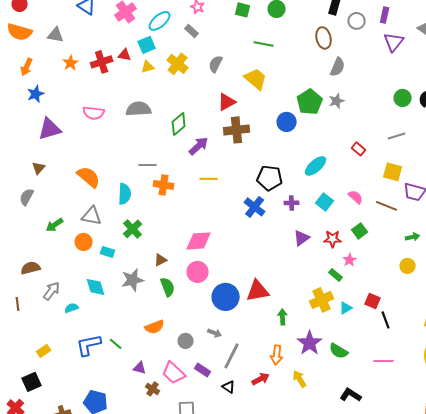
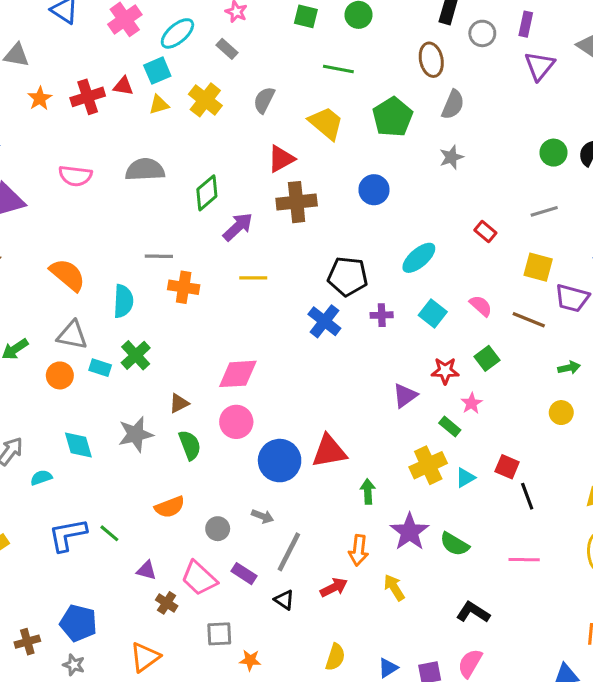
green pentagon: (310, 102) -> (393, 117), moved
purple triangle: (302, 238) -> (405, 396), moved
cyan rectangle: (108, 252) -> (100, 368), moved

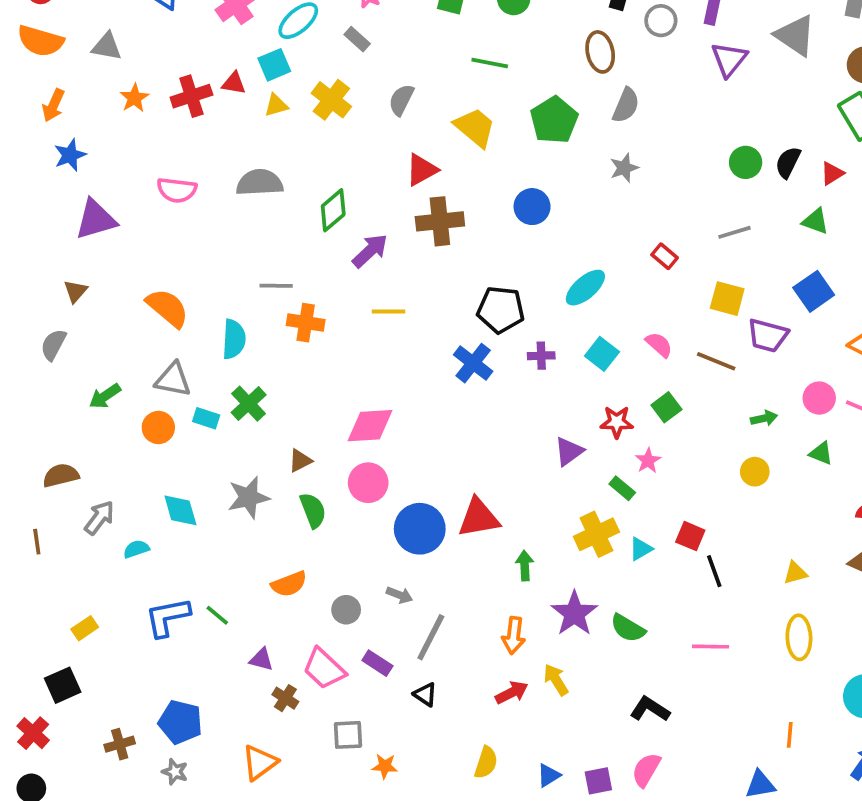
red arrow: (334, 587) -> (512, 693), moved

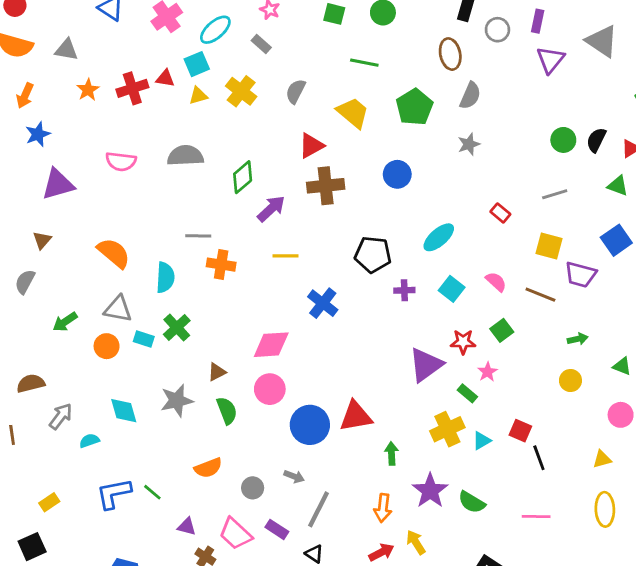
blue cross: (473, 363) -> (323, 303), moved
pink circle: (819, 398) -> (621, 415), moved
purple triangle: (569, 451) -> (426, 365), size x1.5

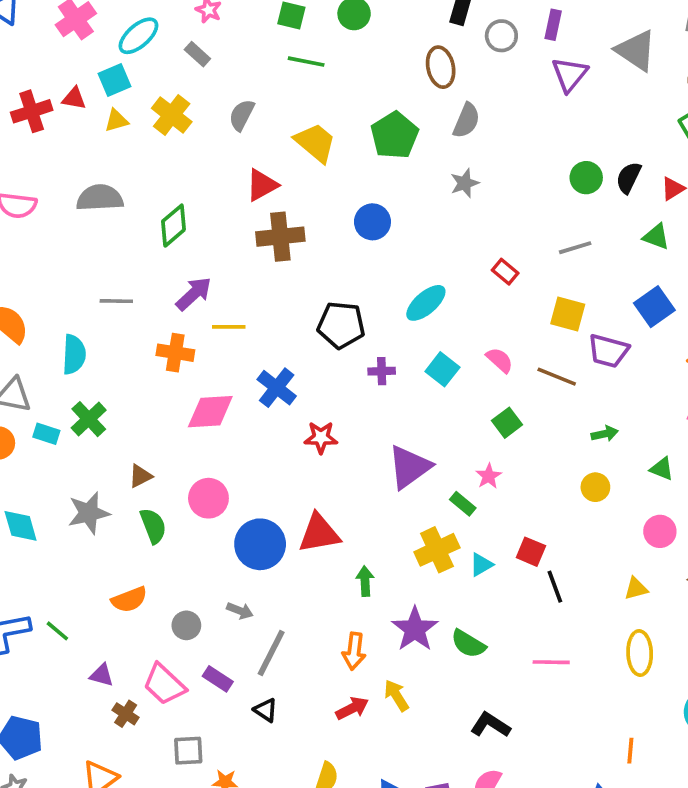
green line: (364, 63) -> (306, 62), moved
purple arrow: (271, 209) -> (194, 294), moved
orange cross: (221, 265) -> (175, 353), moved
red star: (463, 342) -> (321, 437), moved
pink diamond: (271, 345) -> (210, 412), moved

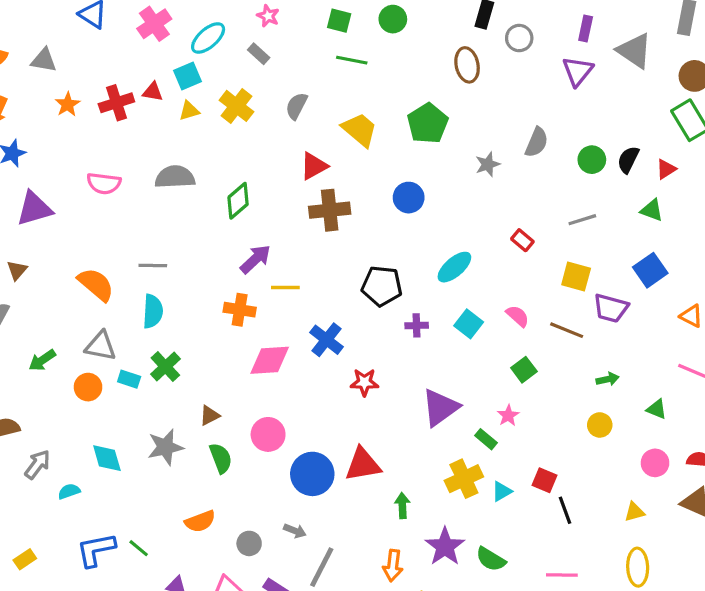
purple rectangle: (553, 25) -> (586, 29), moved
gray semicircle: (466, 121) -> (537, 142), moved
gray line: (116, 301) -> (153, 265), moved

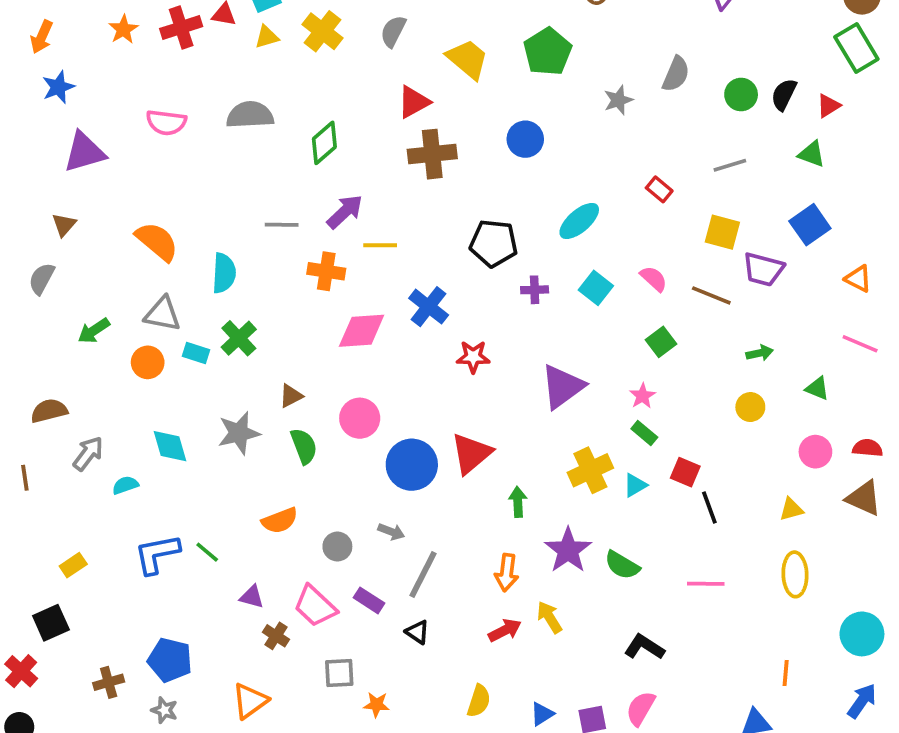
gray line: (153, 265) -> (282, 225), moved
green rectangle: (486, 439) -> (644, 433), moved
red triangle: (363, 464) -> (471, 454), turned -30

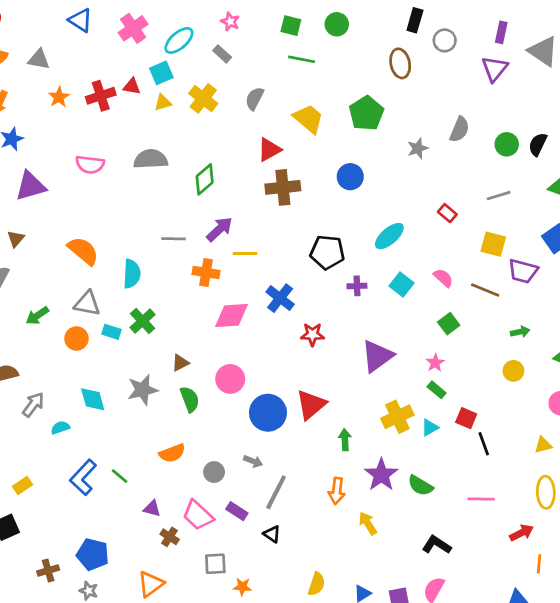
blue L-shape: (157, 554) -> (83, 477), turned -36
red arrow: (505, 630) -> (522, 533), moved

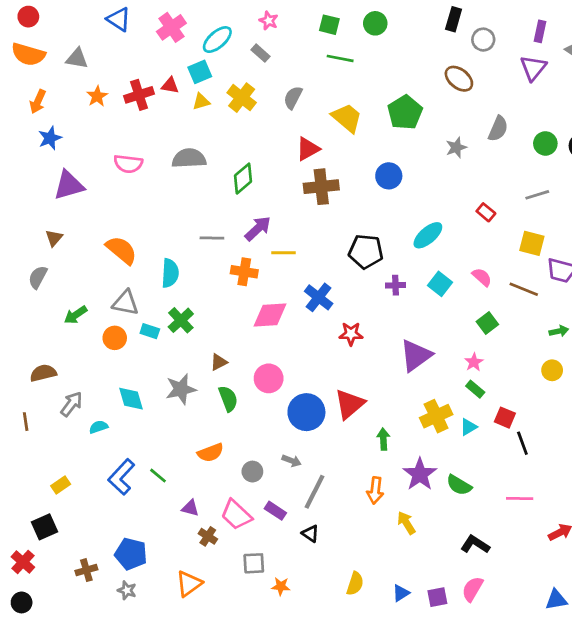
brown ellipse: (400, 63) -> (459, 79), moved, turned -40

